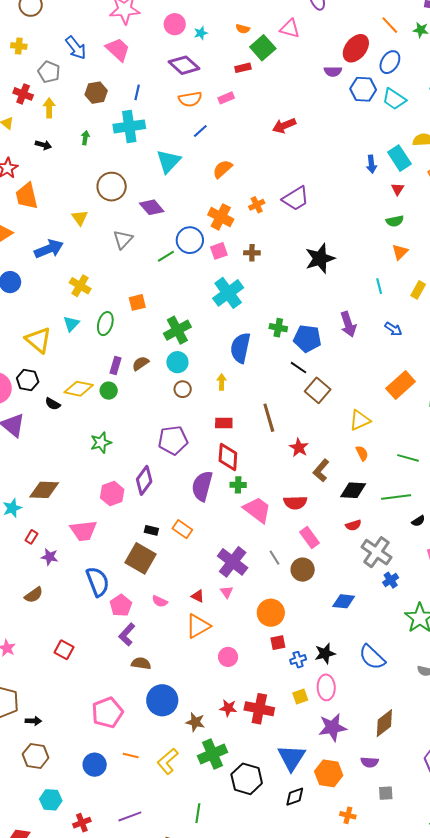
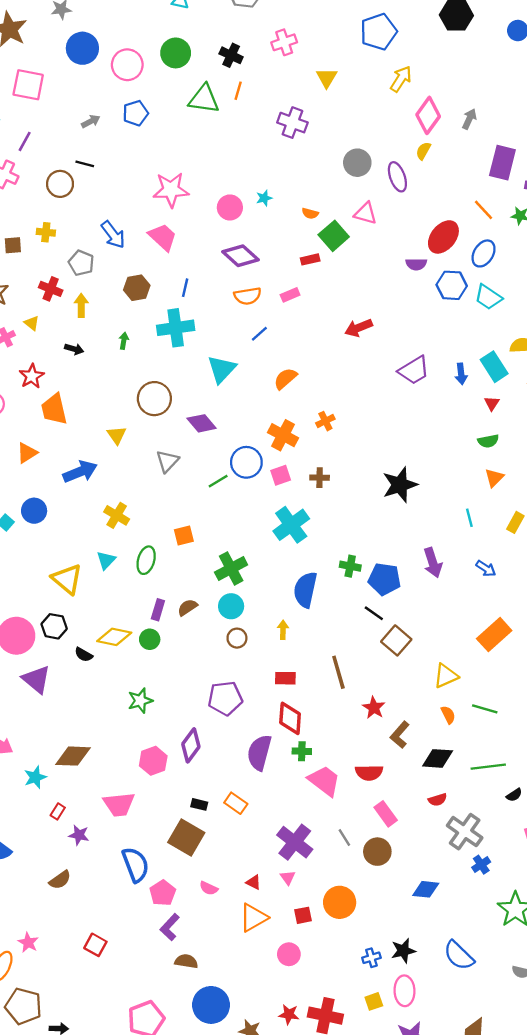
cyan star: (201, 33) -> (264, 198), moved
purple trapezoid: (296, 199) -> (414, 370), moved
green line: (408, 458) -> (485, 709), moved
red square: (278, 643) -> (303, 915), moved

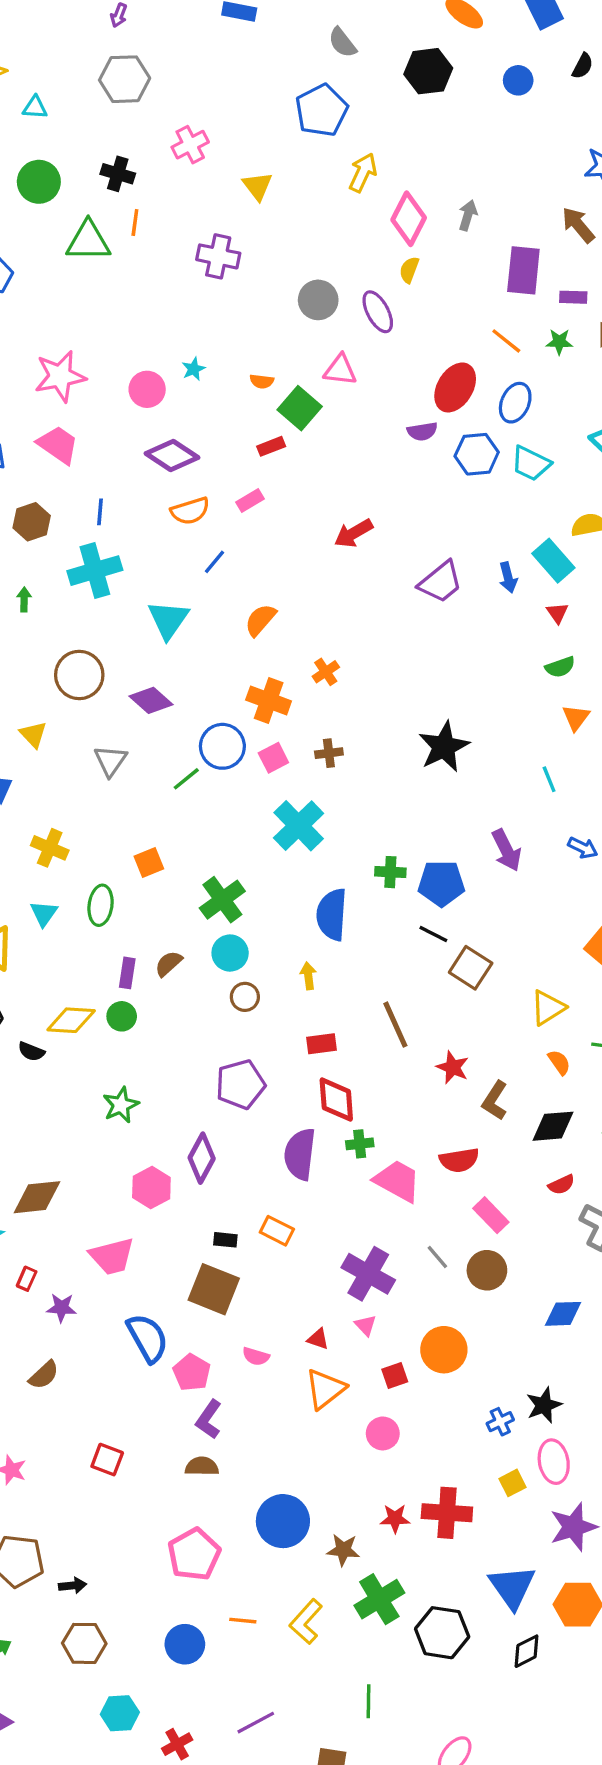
brown semicircle: (186, 961) -> (202, 1466), moved

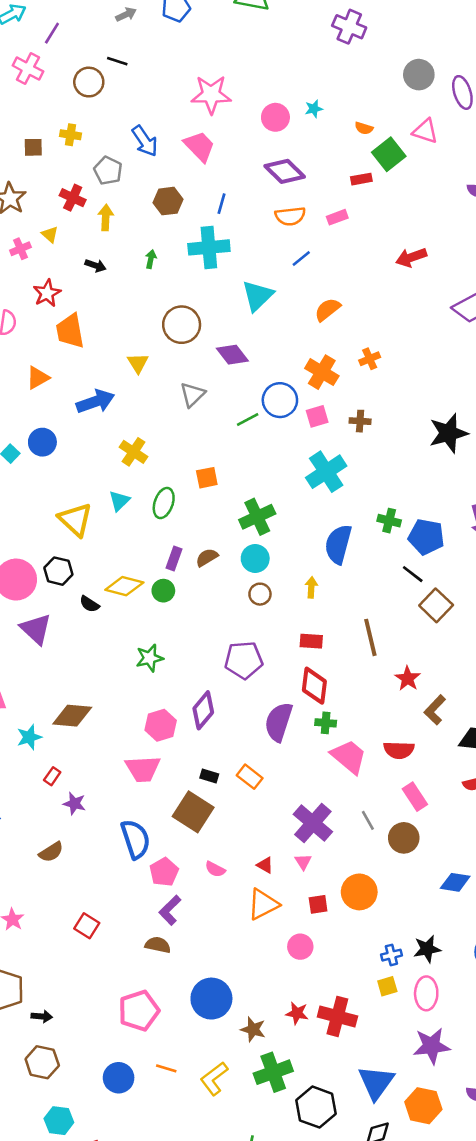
pink trapezoid: (112, 1256) -> (143, 769), moved
yellow square: (512, 1483) -> (387, 986), moved

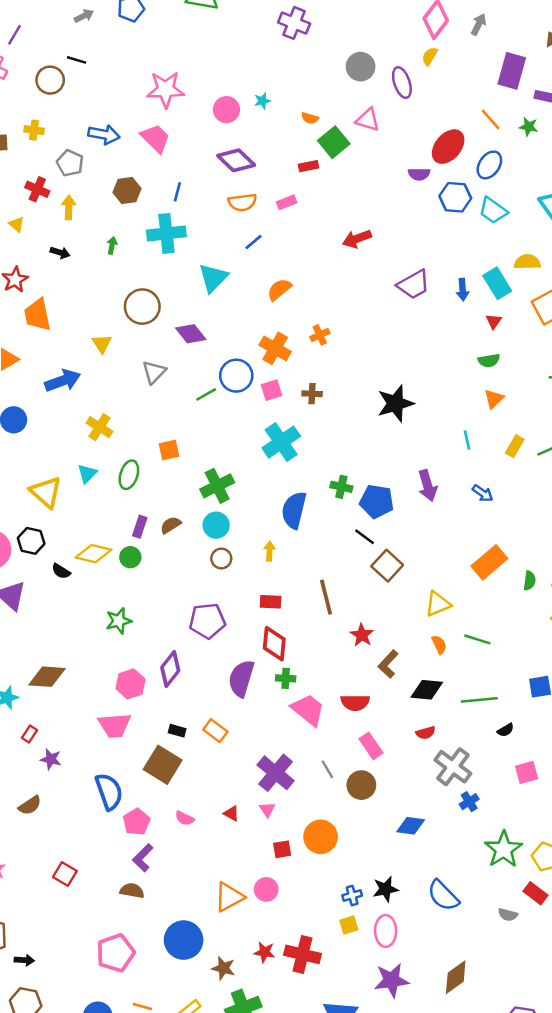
blue arrow: (145, 141) -> (104, 134), turned -44
orange triangle: (263, 904) -> (229, 897), moved

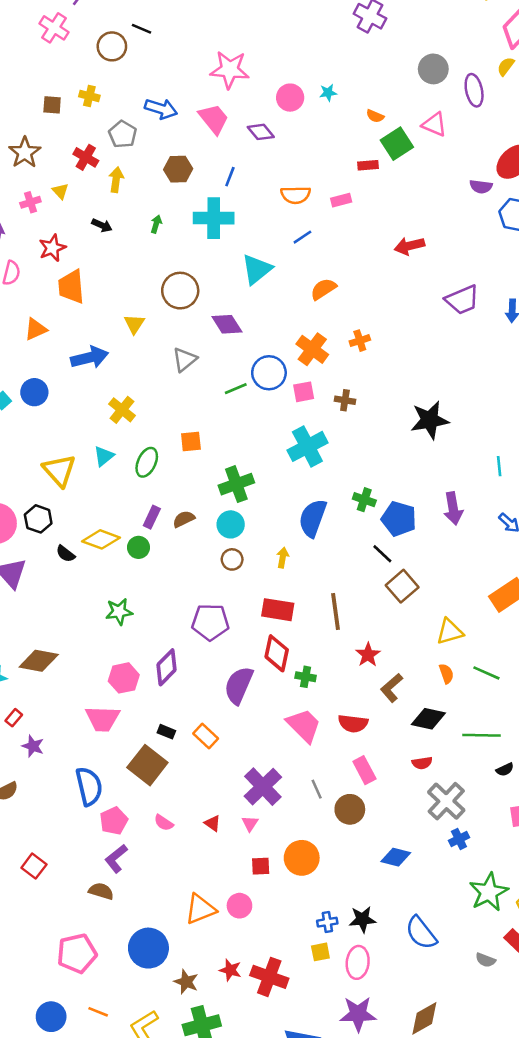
purple diamond: (236, 160) -> (261, 132), moved, size x0.7
red rectangle: (271, 602) -> (278, 610), size x1.4
green cross: (286, 678) -> (306, 677), moved

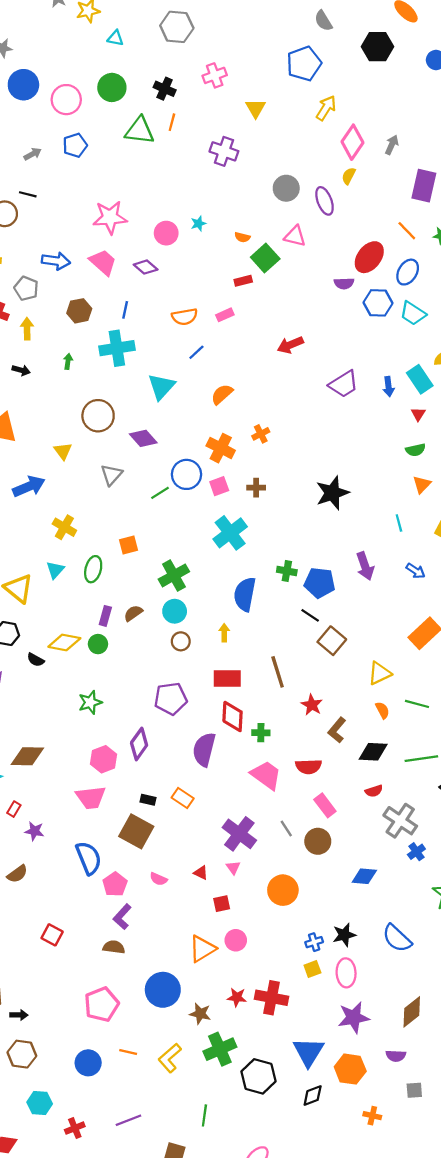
red square: (261, 866) -> (222, 904), moved

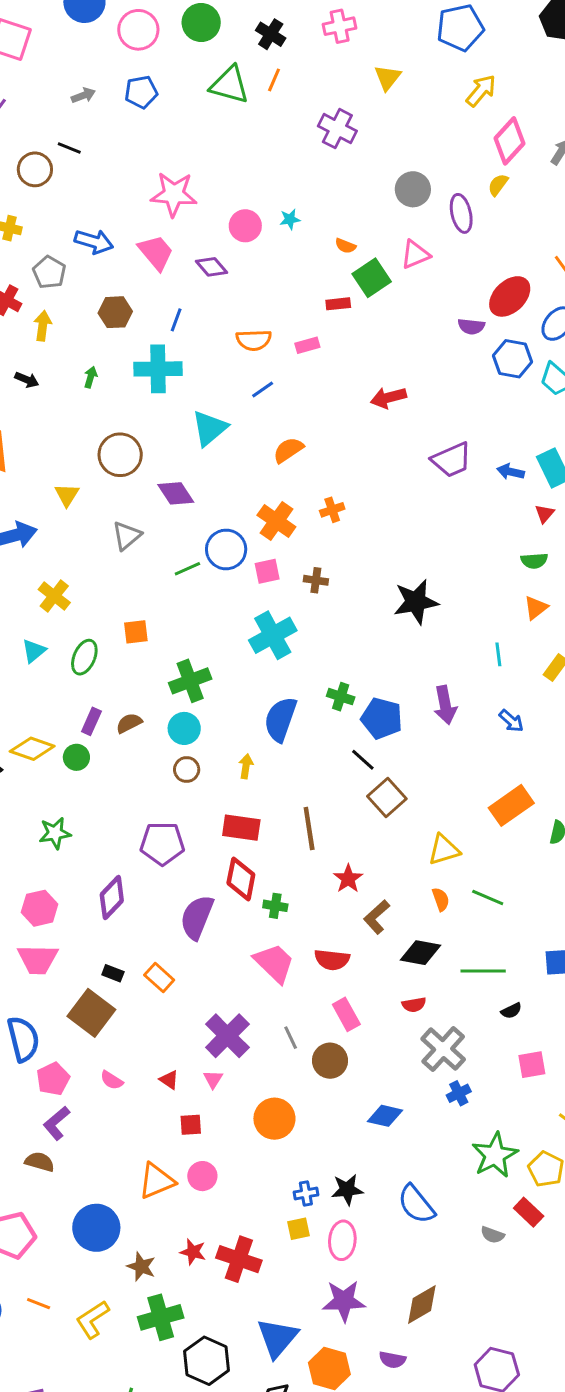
pink triangle: (295, 236) -> (415, 255), turned -45
blue arrow: (389, 387) -> (511, 472), turned 102
pink hexagon: (104, 759) -> (40, 908), moved

